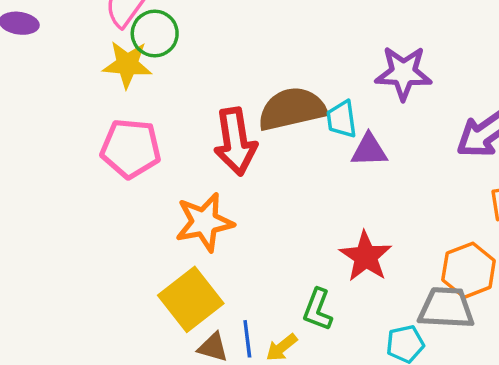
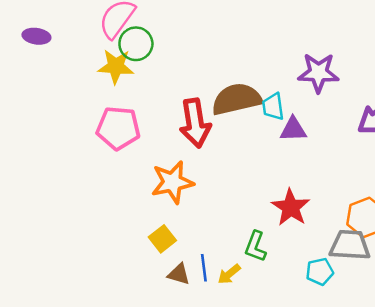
yellow square: (191, 299) -> (162, 239), size x0.6

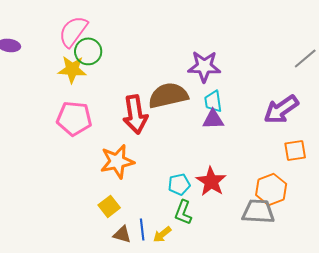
purple star: (318, 73) -> (204, 66), moved
cyan trapezoid: (273, 107) -> (213, 101), moved
cyan pentagon: (320, 272) -> (179, 184), moved

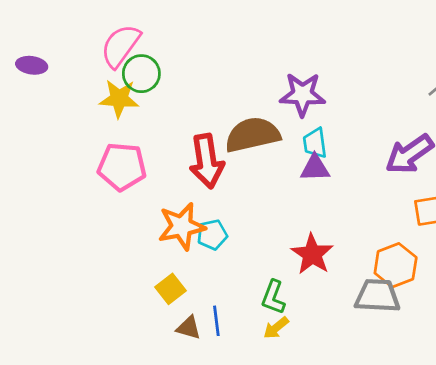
cyan pentagon: (179, 184) -> (212, 235), moved
yellow arrow: (162, 234) -> (276, 328), moved

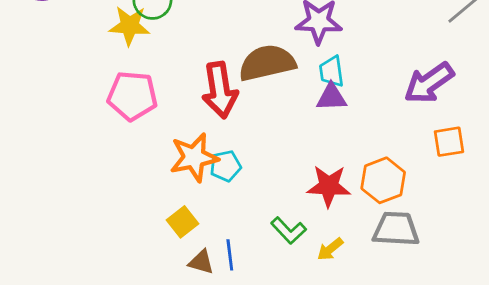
red star: (312, 254) -> (329, 186), turned -30
orange hexagon: (396, 265) -> (383, 180), moved
green L-shape: (273, 297) -> (289, 230), turned -64
yellow arrow: (276, 328) -> (330, 249), moved

